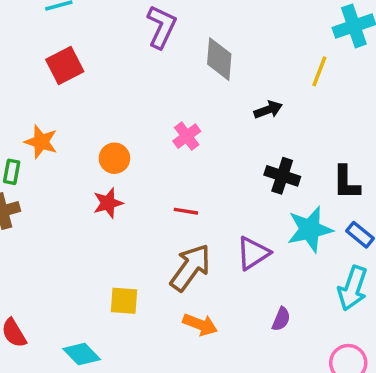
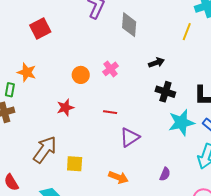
black arrow: (268, 110) -> (156, 63), moved
orange circle: (114, 158) -> (81, 75), moved
purple triangle: (253, 253) -> (130, 137), moved
brown arrow: (190, 268) -> (45, 150), moved

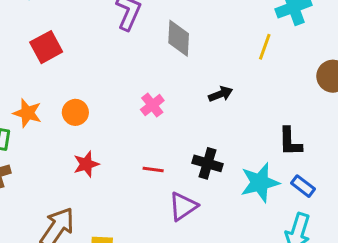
orange circle: (81, 75) -> (75, 112), moved
black cross: (165, 92) -> (208, 163), moved

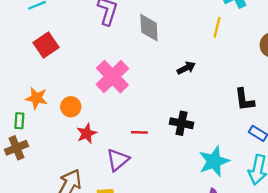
pink cross: (152, 105) -> (112, 77), moved, size x1.8
orange circle: (75, 112) -> (71, 107), moved
cyan star: (260, 183) -> (214, 161), moved
purple triangle: (183, 206) -> (118, 160), moved

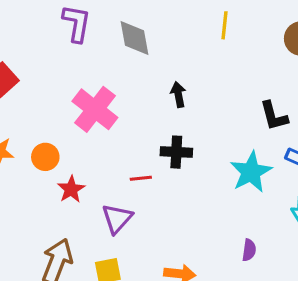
black arrow: (186, 68) -> (178, 95), moved, turned -66
black cross: (181, 123) -> (176, 152), moved
cyan star: (214, 161) -> (251, 172), moved

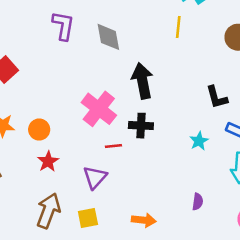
black arrow: (178, 95) -> (142, 81), size x1.8
pink cross: (95, 109) -> (99, 109), moved
cyan star: (251, 172) -> (199, 141), size x0.6
red star: (71, 189) -> (48, 161), moved

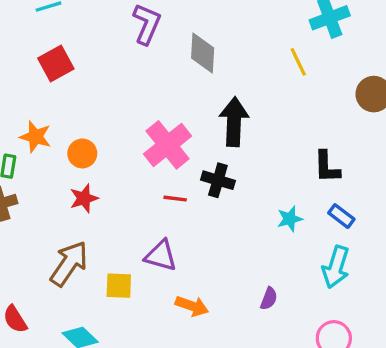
yellow line: (178, 27) -> (298, 62), turned -45
purple triangle: (95, 177) -> (161, 256), moved, turned 50

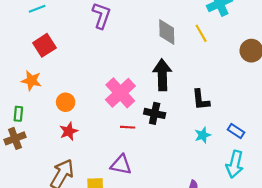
gray diamond: (203, 53) -> (167, 32), moved
orange star: (35, 137) -> (31, 81), moved
black L-shape: (327, 167) -> (201, 100), moved

